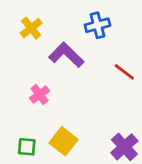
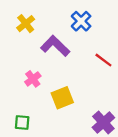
blue cross: (97, 25) -> (81, 21), turned -30
yellow square: (64, 141) -> (62, 98), moved, turned 30

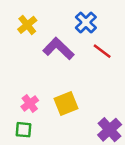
red line: (103, 60) -> (102, 51), moved
pink cross: (33, 79) -> (30, 103), moved

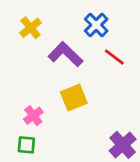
yellow square: (66, 103) -> (74, 98), moved

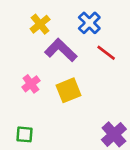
yellow cross: (31, 28) -> (40, 24), moved
pink cross: (33, 116) -> (31, 84), moved

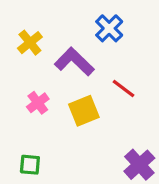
yellow cross: (40, 24) -> (30, 43), moved
red line: (106, 53) -> (123, 89), moved

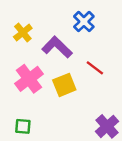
pink cross: (38, 103) -> (29, 79), size x1.6

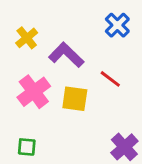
blue cross: (84, 22) -> (117, 25), moved
yellow square: (64, 85) -> (75, 99), turned 30

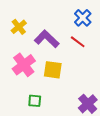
red line: (110, 79) -> (78, 42), moved
green square: (27, 147) -> (35, 101), moved

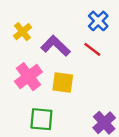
green square: (35, 101) -> (41, 119), size x1.5

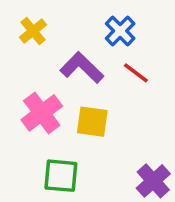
blue cross: (98, 21) -> (120, 31), moved
yellow cross: (22, 32) -> (33, 31), moved

